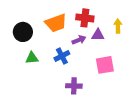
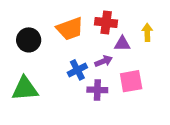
purple arrow: (79, 40) -> (104, 61), moved
green triangle: (32, 58) -> (25, 89), moved, size x1.6
purple cross: (74, 86) -> (97, 90), moved

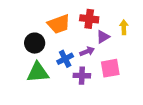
black circle: (29, 40) -> (35, 43), moved
purple triangle: (122, 44) -> (103, 37), turned -32
green triangle: (25, 89) -> (38, 72), moved

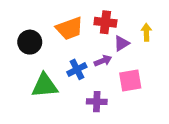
black circle: (35, 43) -> (30, 42), moved
purple cross: (82, 76) -> (97, 102), moved

